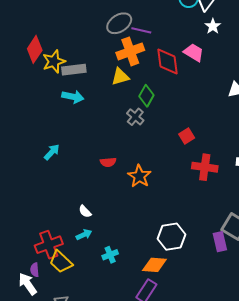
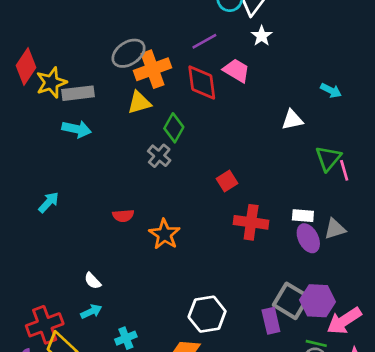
gray ellipse: (119, 23) -> (129, 53), moved
purple line: (141, 30) -> (204, 41), moved, turned -42

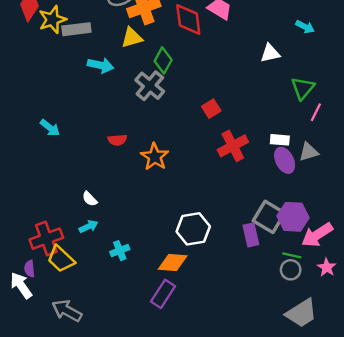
cyan arrow: (77, 129) -> (101, 65), moved
gray cross: (159, 156) -> (150, 86), size x1.4
pink line: (344, 170) -> (316, 112), moved, turned 42
cyan arrow: (49, 202) -> (50, 128), turned 85
red cross: (251, 222) -> (233, 146), turned -36

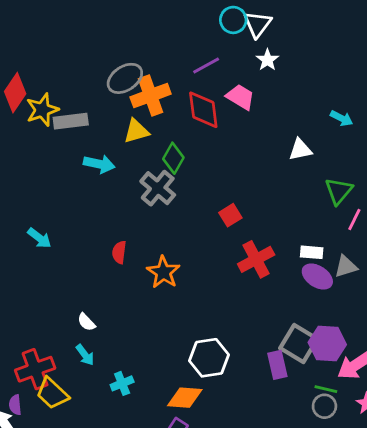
red semicircle: (117, 140) -> (119, 252), turned 102
purple ellipse: (285, 160) -> (317, 277), turned -30
cyan arrow: (88, 226) -> (85, 355), turned 78

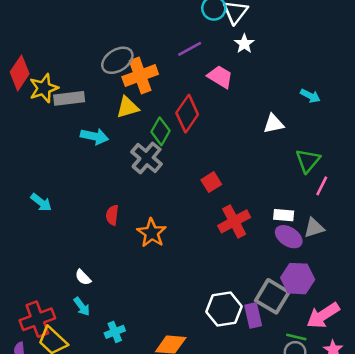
red diamond: (203, 110) -> (187, 114), moved, turned 42
purple hexagon: (327, 344) -> (298, 279), moved
white hexagon: (209, 358) -> (224, 309), moved

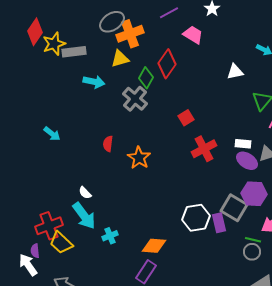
cyan arrow: (82, 307) -> (84, 216), size x1.8

